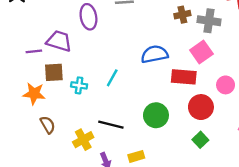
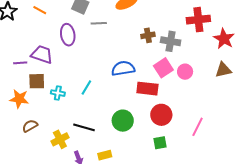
pink circle: (226, 85) -> (185, 72), moved
brown semicircle: (48, 125) -> (30, 126), turned -91
green square: (200, 140) -> (160, 143), turned 32

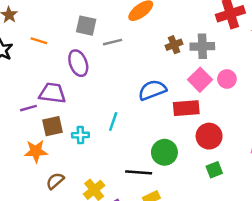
black line: (84, 127) -> (139, 172), moved

